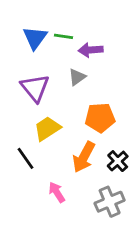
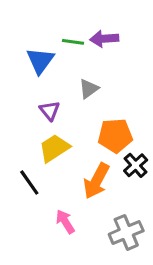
blue triangle: (35, 38) -> (40, 61), moved
purple arrow: (91, 50) -> (104, 39), moved
purple triangle: (35, 88) -> (50, 111), moved, size x0.6
black cross: (118, 161) -> (136, 165), moved

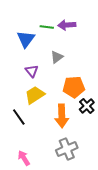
orange arrow: (96, 181) -> (62, 116), turned -30
pink arrow: (65, 222) -> (24, 158), moved
gray cross: (126, 232) -> (67, 149), moved

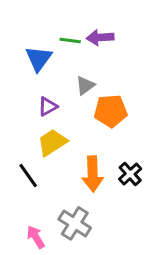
purple triangle: (32, 71) -> (48, 106), turned 40
orange pentagon: (74, 87) -> (111, 111), moved
black cross: (87, 106) -> (130, 174), moved
gray cross: (67, 149) -> (75, 223), moved, turned -35

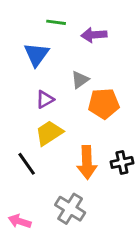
green line: (70, 40) -> (56, 22), moved
black cross: (130, 174) -> (122, 162), turned 30
pink arrow: (36, 237) -> (20, 221), moved, turned -40

